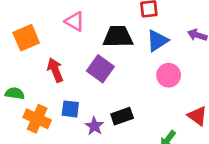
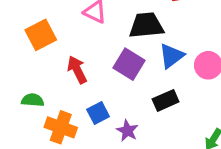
blue triangle: (157, 41) -> (171, 56), moved
blue square: (70, 109) -> (98, 113), turned -30
black rectangle: (122, 116) -> (166, 100), moved

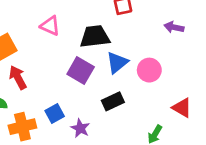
red arrow: (77, 70) -> (18, 77), moved
orange cross: (61, 127) -> (22, 127), turned -32

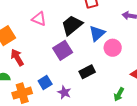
black trapezoid: (95, 37) -> (72, 25), turned -30
blue triangle: (117, 63) -> (97, 33), moved
purple square: (81, 71) -> (63, 50), turned 30

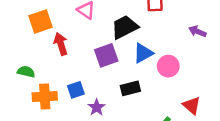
blue triangle: (97, 33) -> (143, 53), moved
red arrow: (17, 57) -> (61, 44), moved

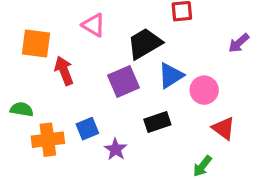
orange square: (41, 21) -> (36, 44), turned 30
purple arrow: (197, 31) -> (239, 43), turned -60
red triangle: (192, 105) -> (224, 128), moved

